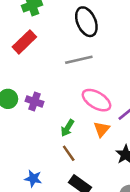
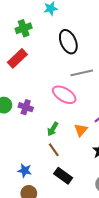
gray line: (79, 60) -> (82, 73), moved
pink ellipse: (96, 100) -> (64, 95), moved

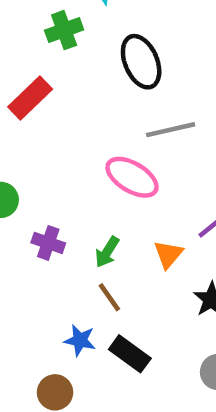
green cross: (24, 28) -> (64, 30), moved
purple cross: (26, 107) -> (48, 243), moved
blue star: (25, 171) -> (80, 340), moved

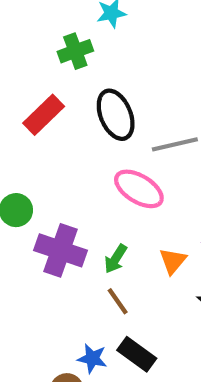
black ellipse: (141, 62) -> (116, 115), moved
purple cross: (48, 243) -> (61, 250), size x1.6
blue star: (80, 340) -> (92, 358), moved

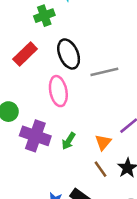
pink ellipse: (139, 189) -> (58, 91), moved, turned 48
brown line: (118, 301) -> (101, 169), moved

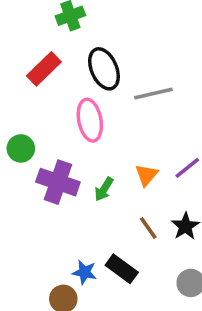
orange triangle: (103, 142) -> (146, 175), moved

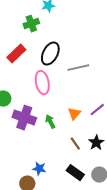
black ellipse: (104, 69) -> (50, 54), turned 50
green arrow: (104, 189) -> (50, 122), turned 120
black rectangle: (122, 269) -> (75, 173), moved

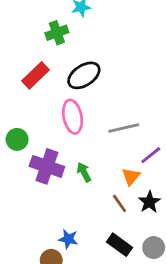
black ellipse: (50, 54) -> (84, 75), turned 30
gray line: (78, 68) -> (124, 128), moved
orange triangle: (74, 114) -> (131, 176), moved

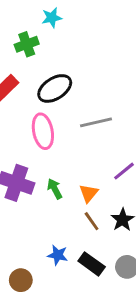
gray line: (124, 128) -> (96, 122), moved
orange triangle: (131, 176) -> (89, 193), moved
blue star: (68, 239) -> (58, 255), moved

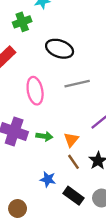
black ellipse: (55, 88) -> (60, 49), moved, turned 52
green arrow: (55, 189) -> (44, 136), turned 126
blue star: (58, 255) -> (48, 179), moved

